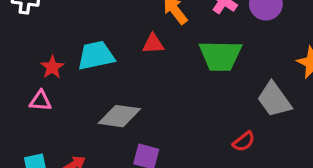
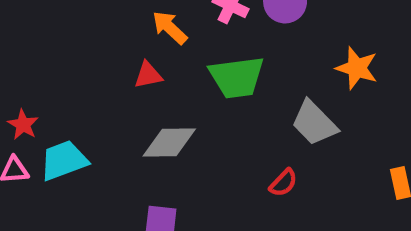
cyan trapezoid: (96, 55) -> (64, 160), moved
gray diamond: (119, 116) -> (169, 142), moved

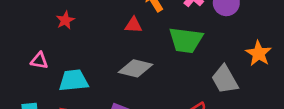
red star: (23, 125) -> (65, 20), moved
cyan trapezoid: (64, 160) -> (74, 80), moved

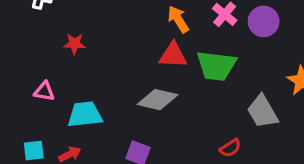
red star: (65, 20) -> (74, 44), turned 30
red triangle: (134, 25) -> (173, 55), moved, size x1.4

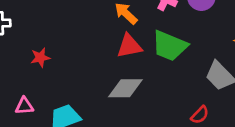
green trapezoid: (216, 66) -> (170, 46), turned 30

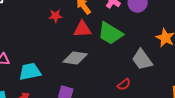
red star: (40, 58) -> (55, 16), moved

